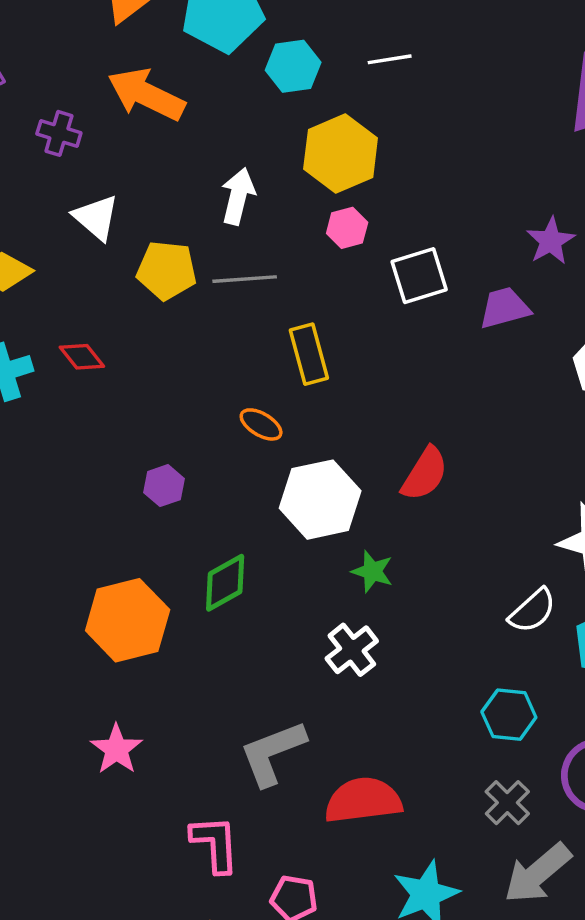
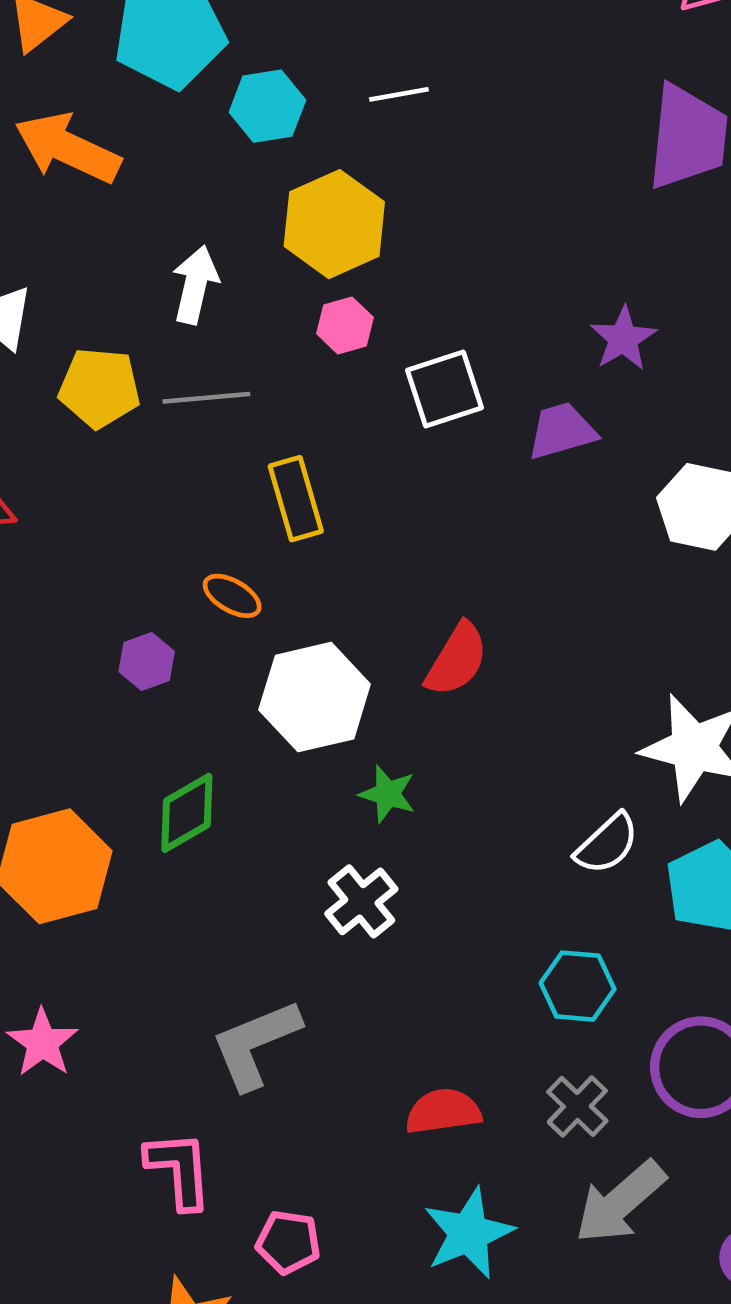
purple hexagon: (164, 486) -> (147, 662), moved
red semicircle: (363, 800) -> (443, 1111), moved, size x0.7

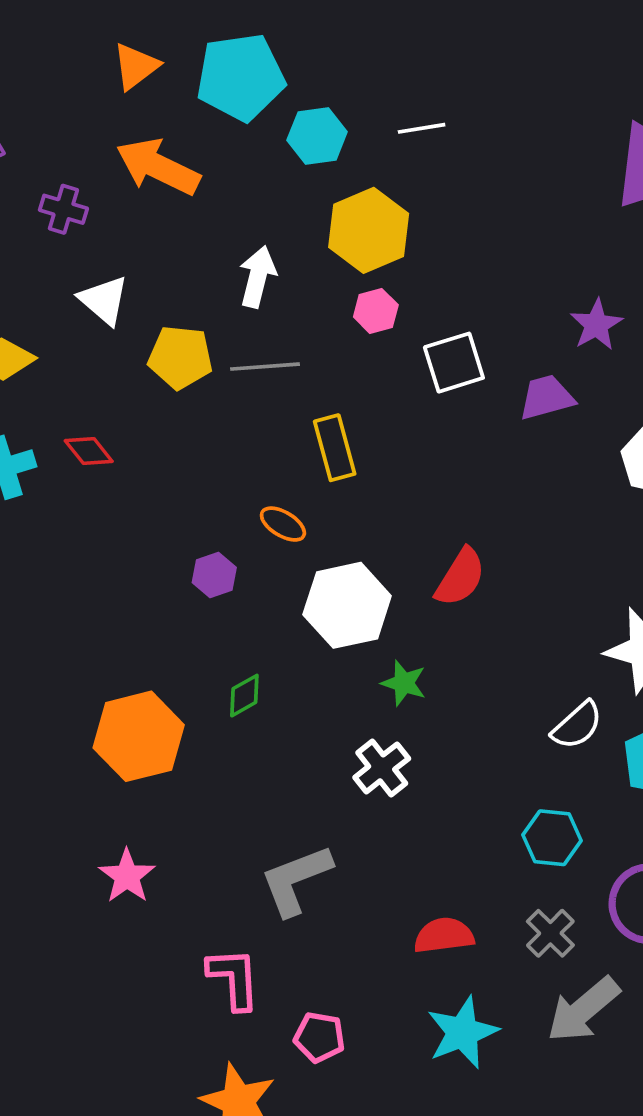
green diamond: (187, 813) -> (244, 696), size x0.7

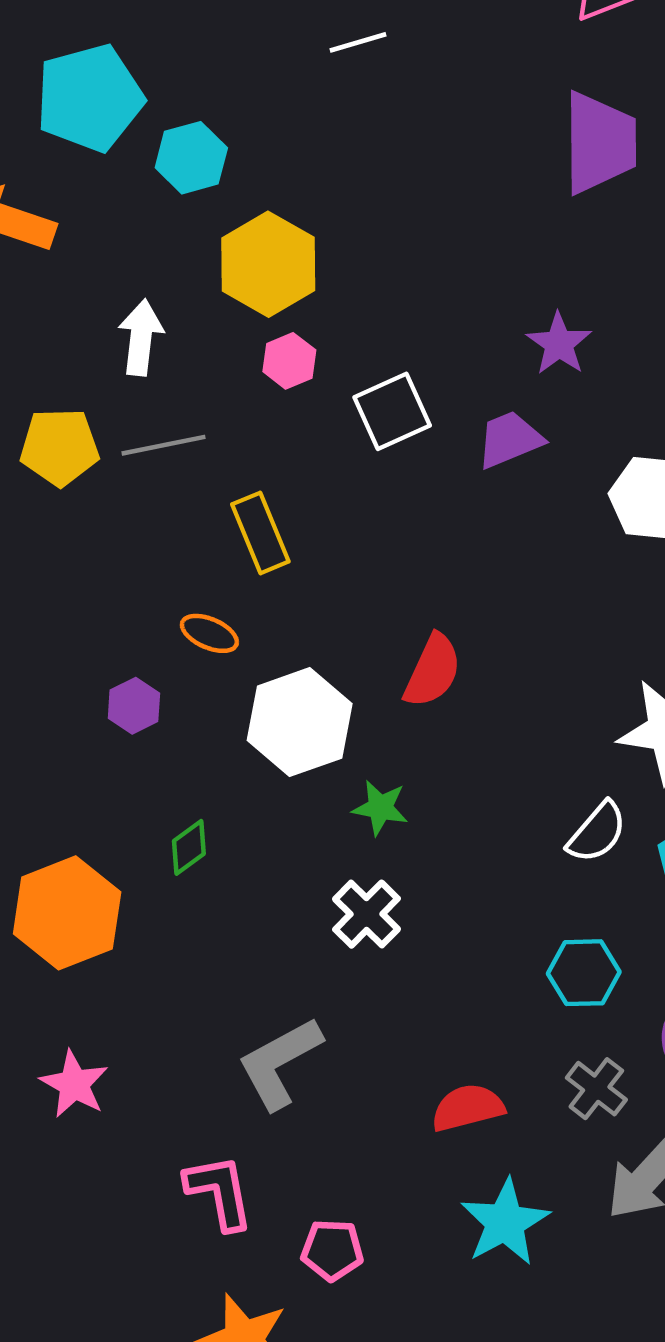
white line: (422, 128) -> (358, 42), moved

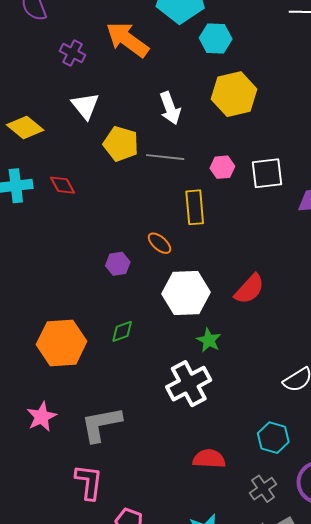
white arrow: (141, 337) -> (170, 108), turned 136
pink hexagon: (289, 361) -> (222, 167), moved
white cross: (367, 914) -> (189, 384), size x1.4
gray L-shape: (280, 1063) -> (101, 424), moved
red semicircle: (468, 1108) -> (209, 459), moved

